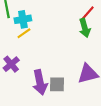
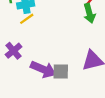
purple arrow: (40, 82) -> (43, 69), turned -55

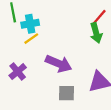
purple arrow: (43, 69) -> (59, 64), moved

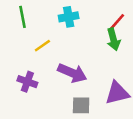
cyan cross: (30, 24) -> (69, 17), moved
purple cross: (18, 72) -> (27, 82), turned -30

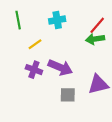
green arrow: (113, 39) -> (95, 39), turned 96
purple cross: (27, 82) -> (34, 70), moved

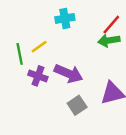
green line: (18, 20) -> (20, 54), moved
gray square: (68, 95) -> (77, 105), turned -35

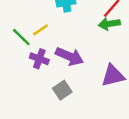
green line: (20, 54) -> (21, 37), turned -35
gray square: (77, 105) -> (62, 90), moved

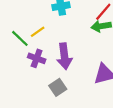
purple arrow: (69, 56) -> (64, 56), turned 60

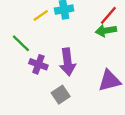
yellow line: (38, 32) -> (41, 15), moved

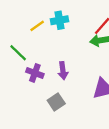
purple arrow: (68, 62) -> (63, 71), size x0.7

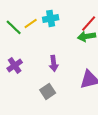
green line: (18, 53) -> (14, 27), moved
purple cross: (35, 73) -> (15, 65), moved, turned 35

